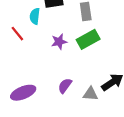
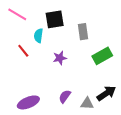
green rectangle: (88, 39) -> (102, 56), moved

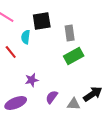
green rectangle: (102, 56) -> (74, 56), moved
purple star: (60, 58) -> (32, 80), moved

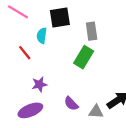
green rectangle: (74, 56) -> (84, 57), moved, turned -30
purple star: (32, 80) -> (39, 84), moved
purple semicircle: (52, 97) -> (71, 104), turned -80

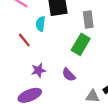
purple semicircle: (71, 104) -> (69, 75), moved

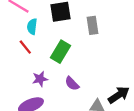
cyan semicircle: (41, 24) -> (32, 27), moved
green rectangle: (81, 44) -> (61, 52), moved

